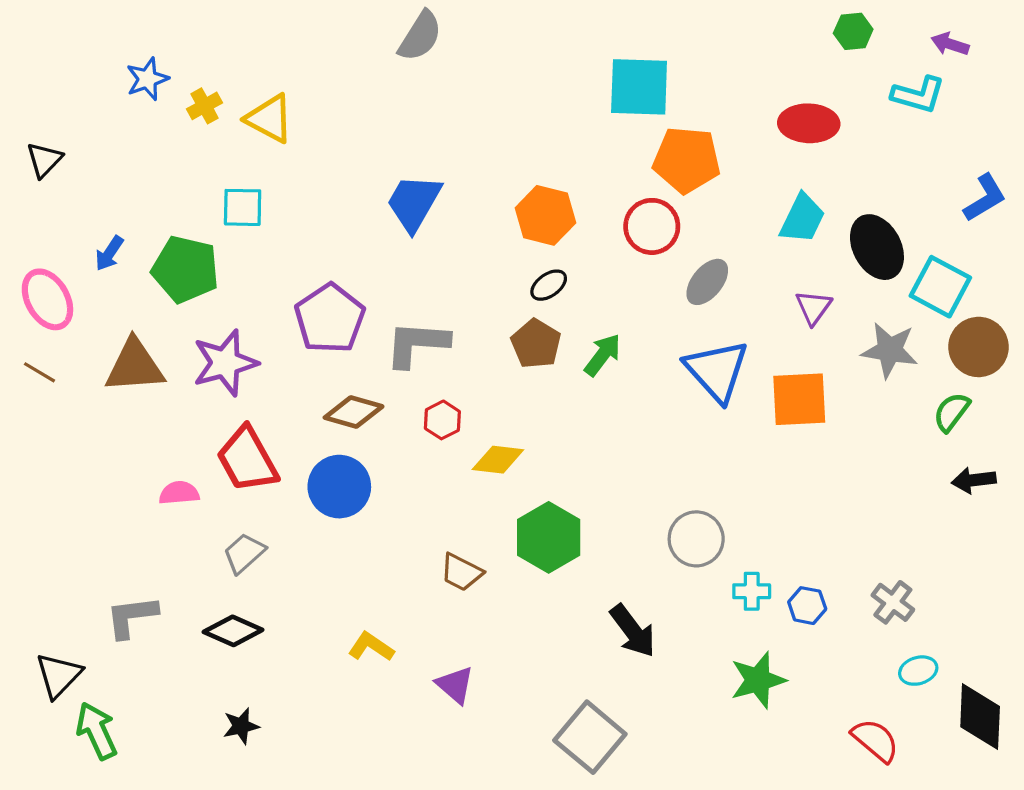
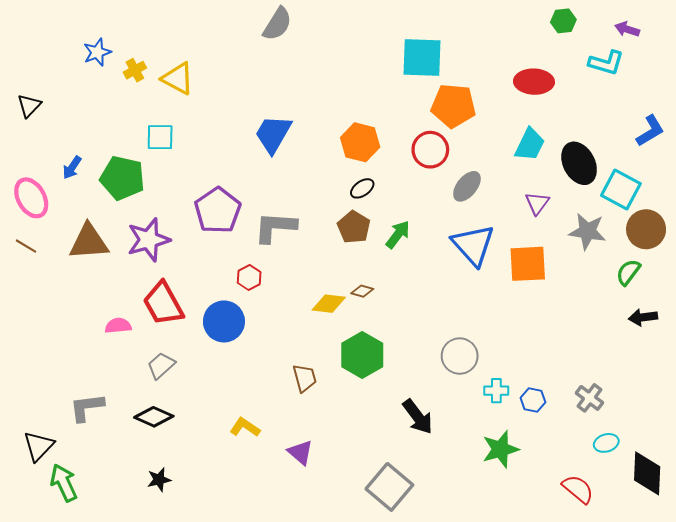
brown diamond: (354, 412) -> (362, 291), moved, size x0.6
red hexagon: (442, 420) -> (249, 277), moved
brown trapezoid: (461, 572) -> (305, 378), turned -132

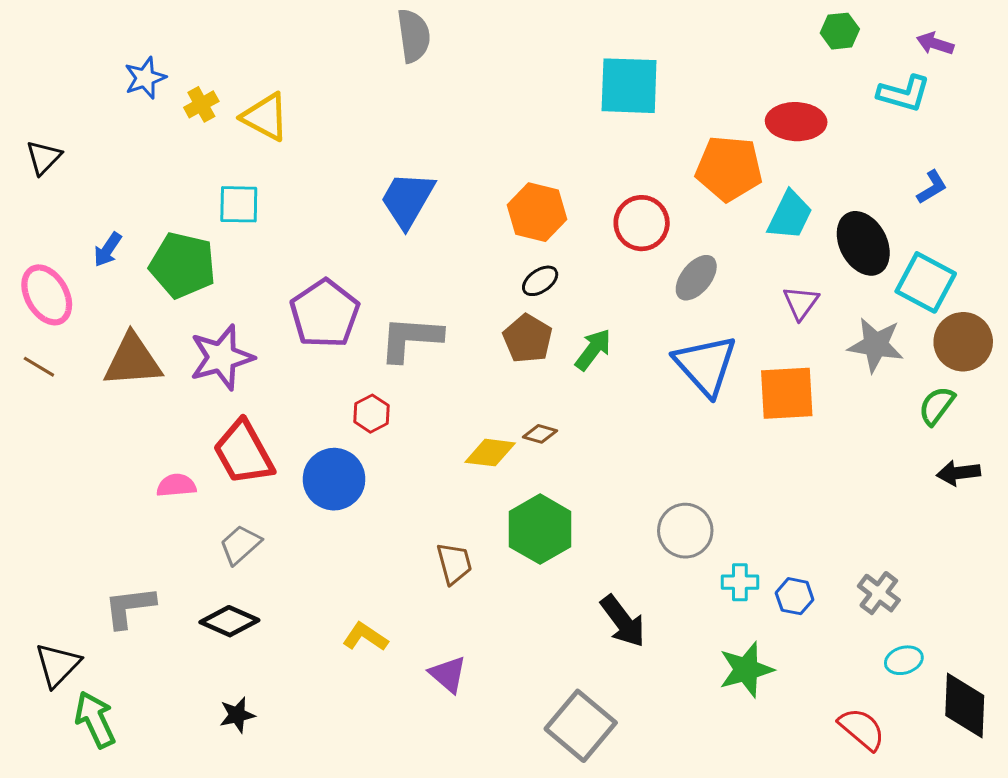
gray semicircle: (277, 24) -> (414, 36), turned -40
orange pentagon: (453, 106) -> (729, 168), moved
blue L-shape: (650, 131) -> (932, 187), moved, size x0.7

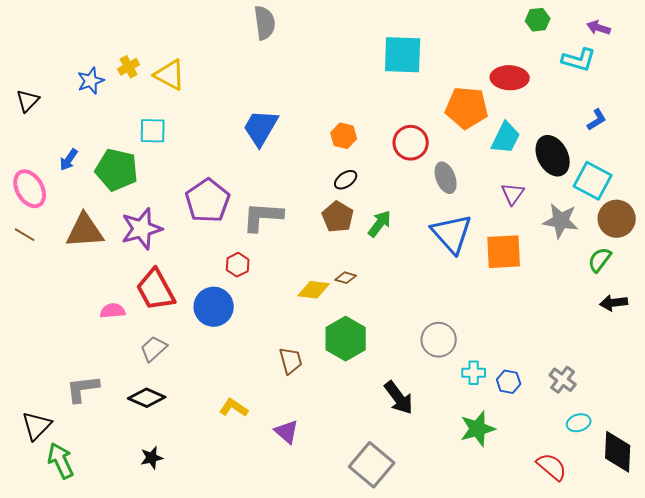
blue star: (145, 78) -> (91, 81), moved
orange hexagon: (537, 212) -> (344, 136), size x0.7
gray ellipse: (696, 278) -> (446, 178), turned -60

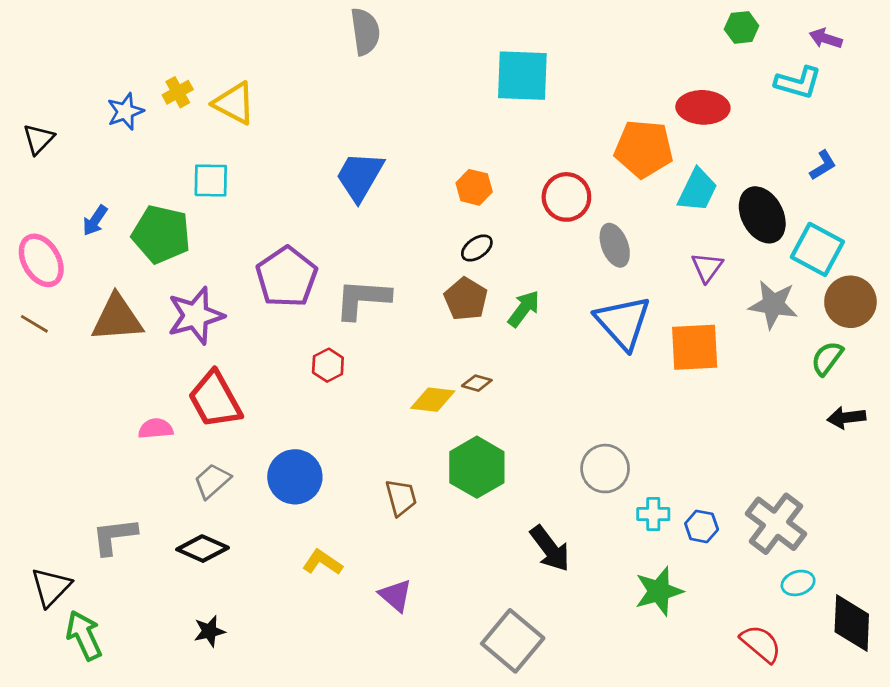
cyan square: (403, 55) -> (522, 76), moved
blue circle: (214, 307) -> (295, 477), moved
gray cross: (563, 380) -> (776, 524), size x1.6

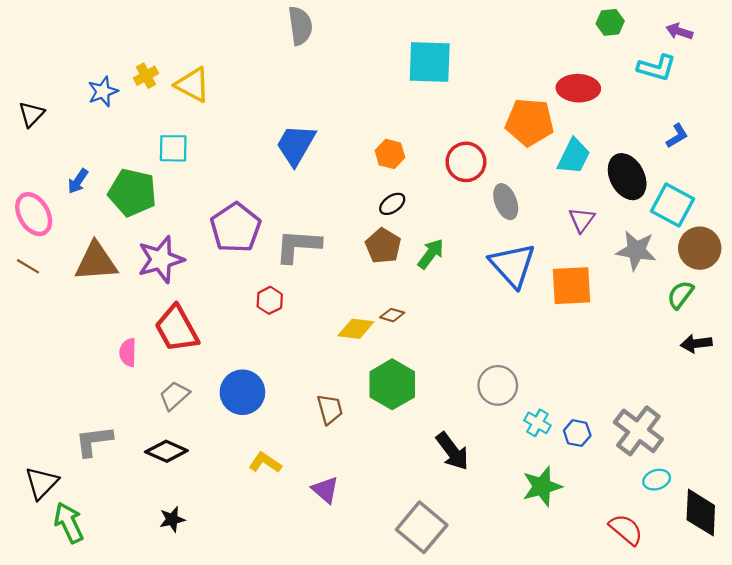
pink semicircle: (156, 429) -> (128, 353), turned -84
cyan cross: (653, 514) -> (537, 423), turned 30

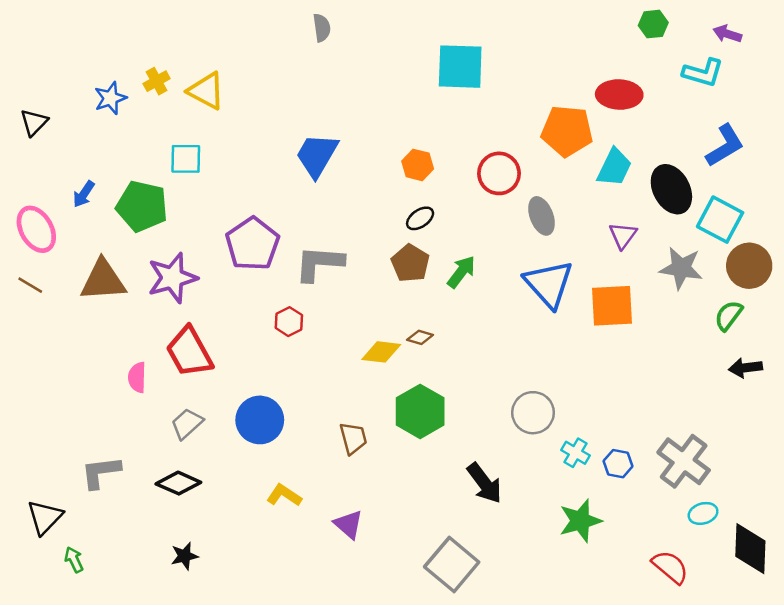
gray semicircle: (300, 26) -> (322, 28), size x0.7
blue L-shape: (677, 136) -> (725, 146), size x1.6
green arrow: (69, 523) -> (74, 560), size x0.6

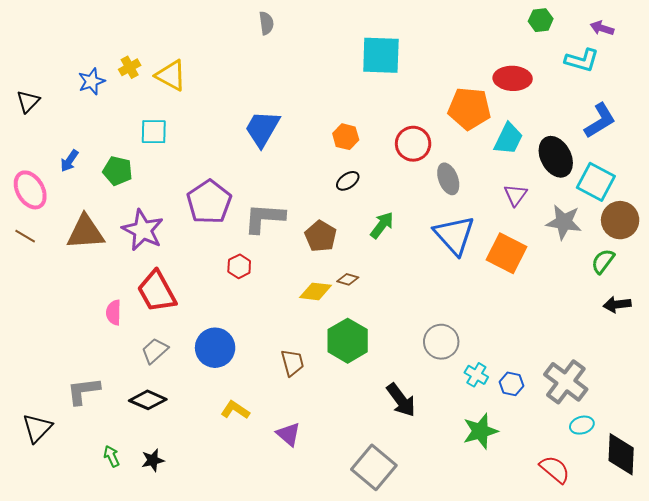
green pentagon: (142, 206) -> (118, 171), size x0.7
brown pentagon: (410, 263) -> (321, 236), moved
purple star: (172, 278) -> (143, 230), turned -30
orange square: (612, 306) -> (507, 253), turned 30
green arrow: (74, 560) -> (112, 456), moved

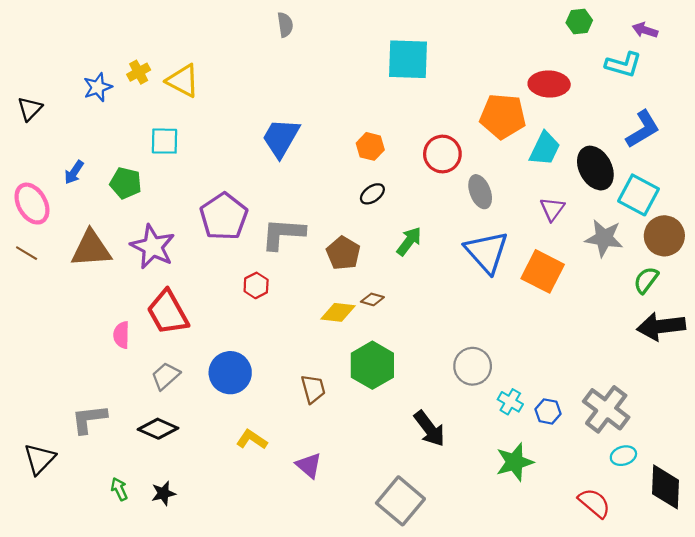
black arrow: (617, 304) -> (661, 326), size x1.6

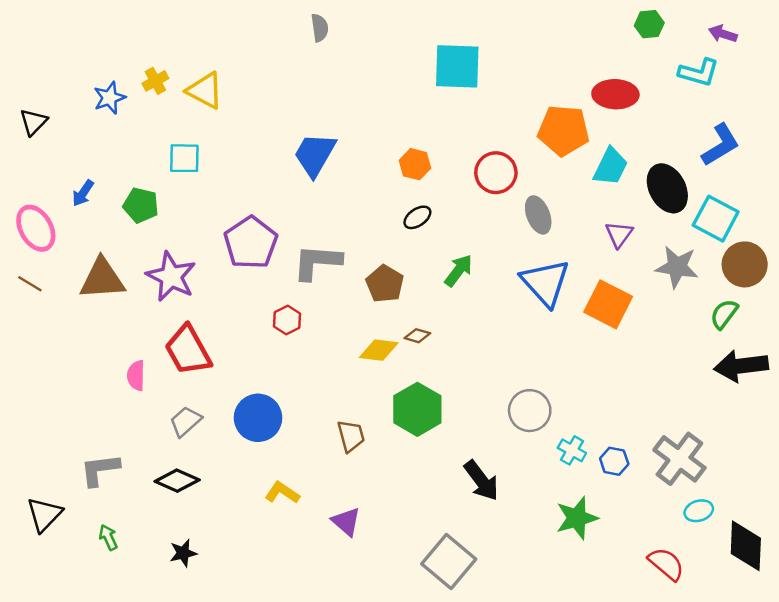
green arrow: (119, 489) -> (108, 537), moved

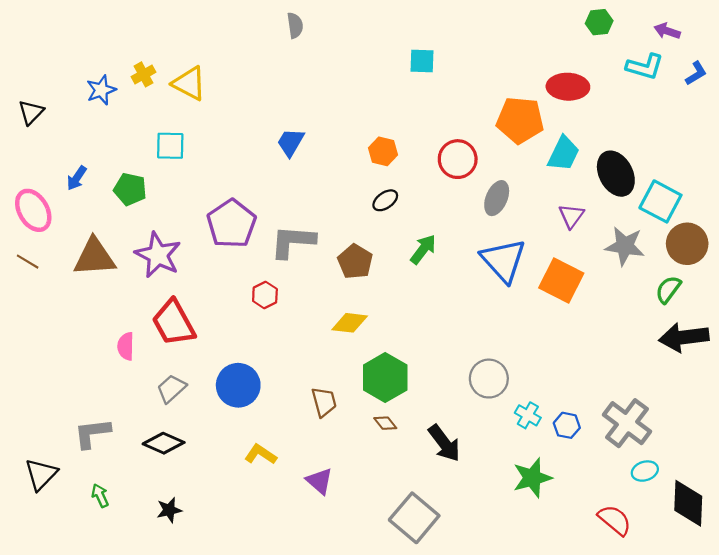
cyan square: (457, 66) -> (422, 61), size x0.6
blue L-shape: (720, 145) -> (696, 73), moved, size x0.6
blue trapezoid: (315, 155) -> (291, 142), size x0.7
gray ellipse: (538, 215) -> (497, 198), turned 44
brown diamond: (417, 336) -> (385, 423), moved, turned 35

